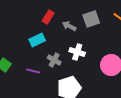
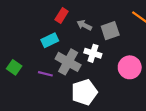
gray square: (91, 19) -> (110, 31), moved
gray cross: (54, 60) -> (68, 62), size x1.6

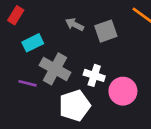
red rectangle: (62, 15) -> (16, 15), moved
white cross: (93, 53) -> (94, 75), moved
pink circle: (130, 67) -> (123, 91), moved

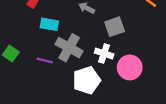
gray square: (106, 31) -> (115, 27), moved
cyan rectangle: (33, 43) -> (49, 24), turned 36

